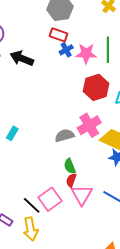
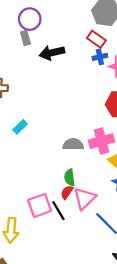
black arrow: (22, 58) -> (52, 53), turned -50
pink triangle: (82, 195) -> (85, 198), moved
black line: (32, 205) -> (58, 211), moved

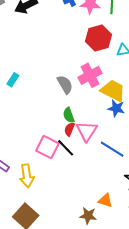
gray semicircle: (73, 144) -> (65, 84), turned 72
pink square: (40, 205) -> (47, 147), turned -30

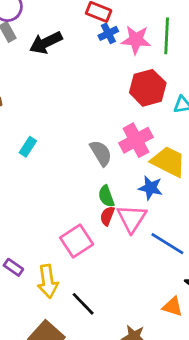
blue star: (116, 108) -> (150, 188), moved
pink square: (47, 147) -> (77, 241), turned 30
black line: (66, 148) -> (83, 304), moved
orange triangle: (105, 200) -> (173, 307), moved

